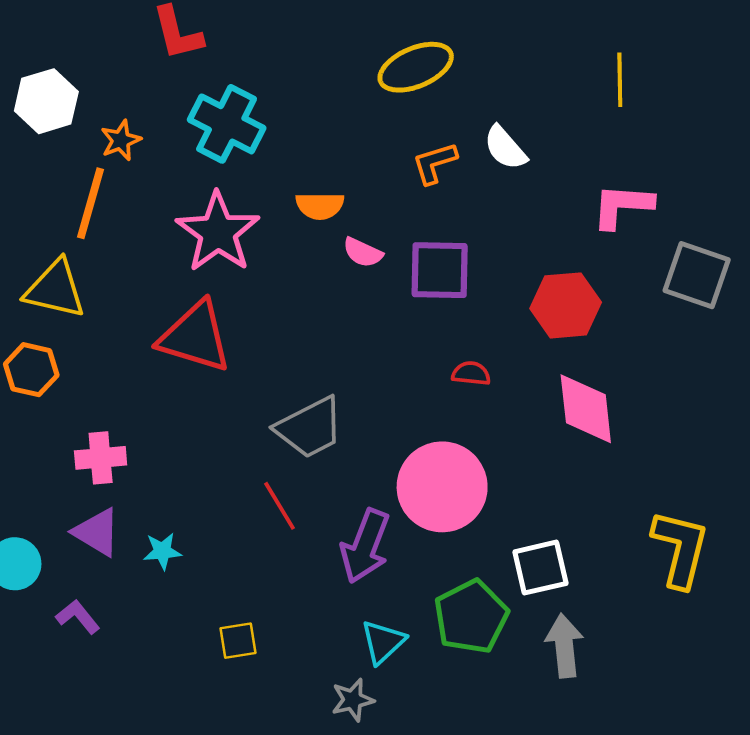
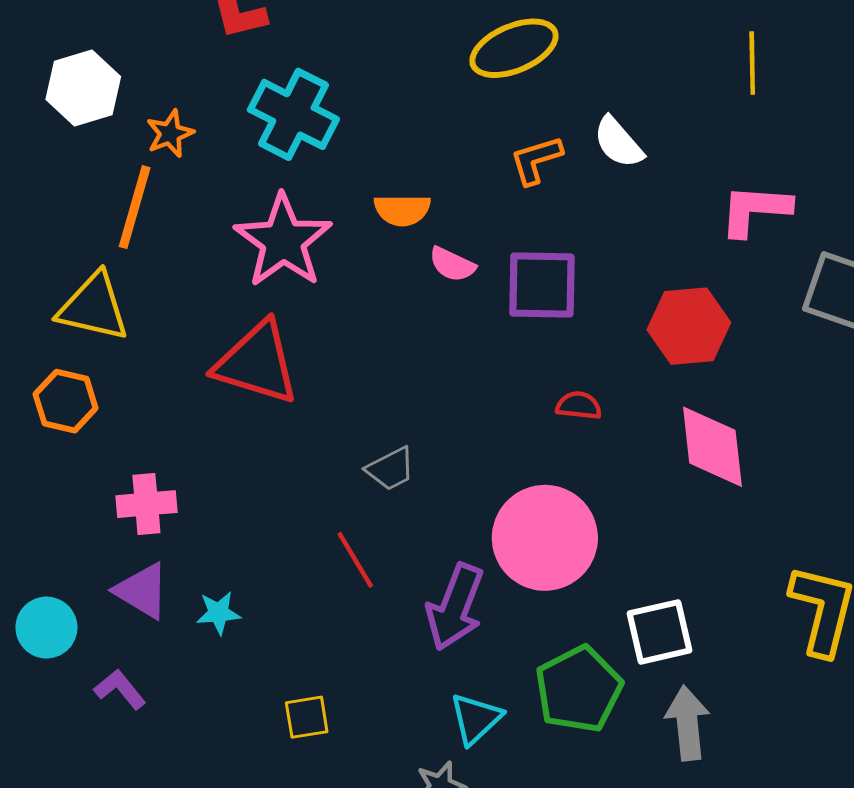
gray trapezoid: (310, 428) -> (390, 469), size x0.6

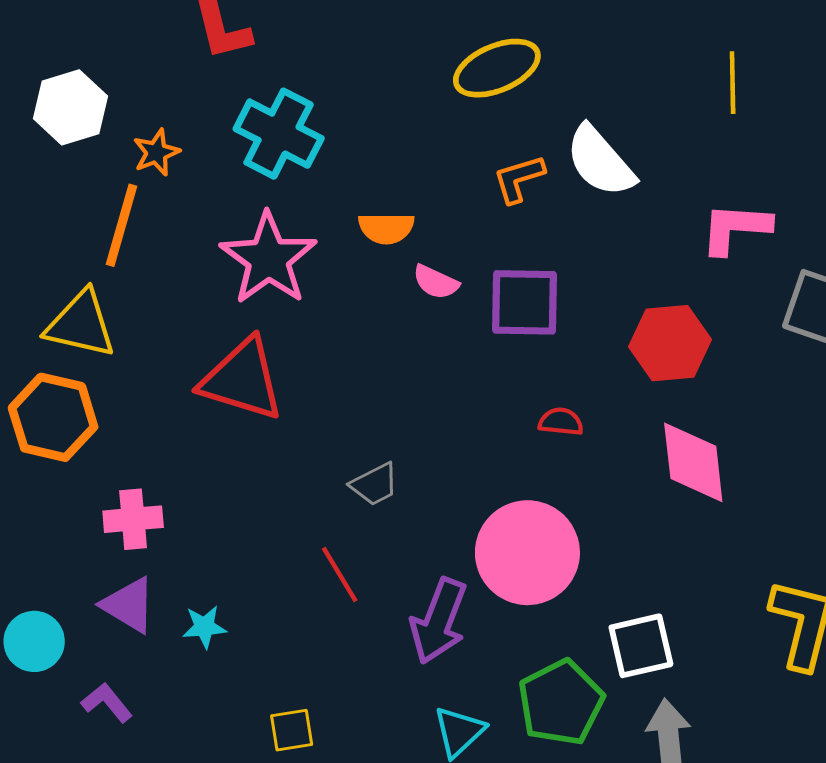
white semicircle: (618, 142) -> (600, 161), size x1.4
orange hexagon: (66, 401) -> (53, 417), size x1.4

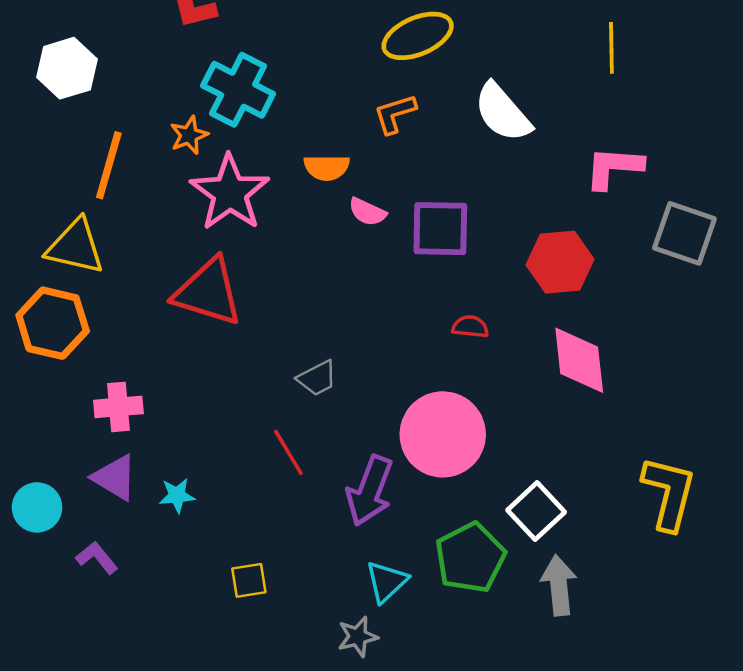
orange star: (156, 153) -> (189, 135), moved
orange L-shape: (519, 179) -> (395, 114), moved
white square: (641, 646) -> (536, 511), turned -30

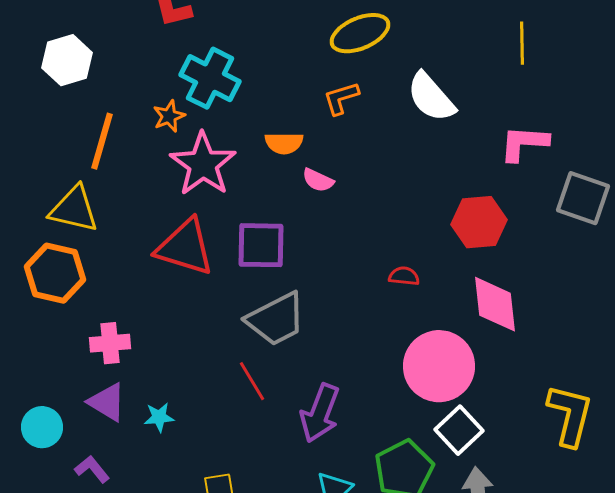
purple square: (440, 229) -> (261, 245), moved
gray trapezoid: (317, 378) -> (276, 319), size x1.8
pink circle: (443, 434) -> (439, 366), moved

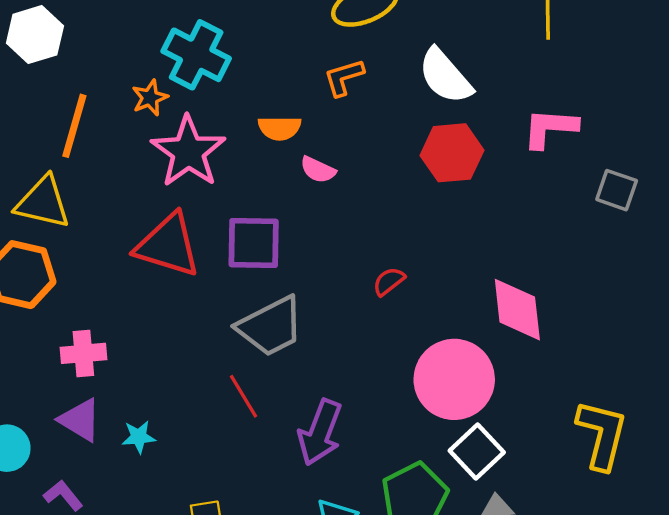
gray square: (583, 198) -> (617, 190), size x0.7
red hexagon: (479, 222) -> (452, 153), moved
red semicircle: (404, 276) -> (389, 281), moved, turned -44

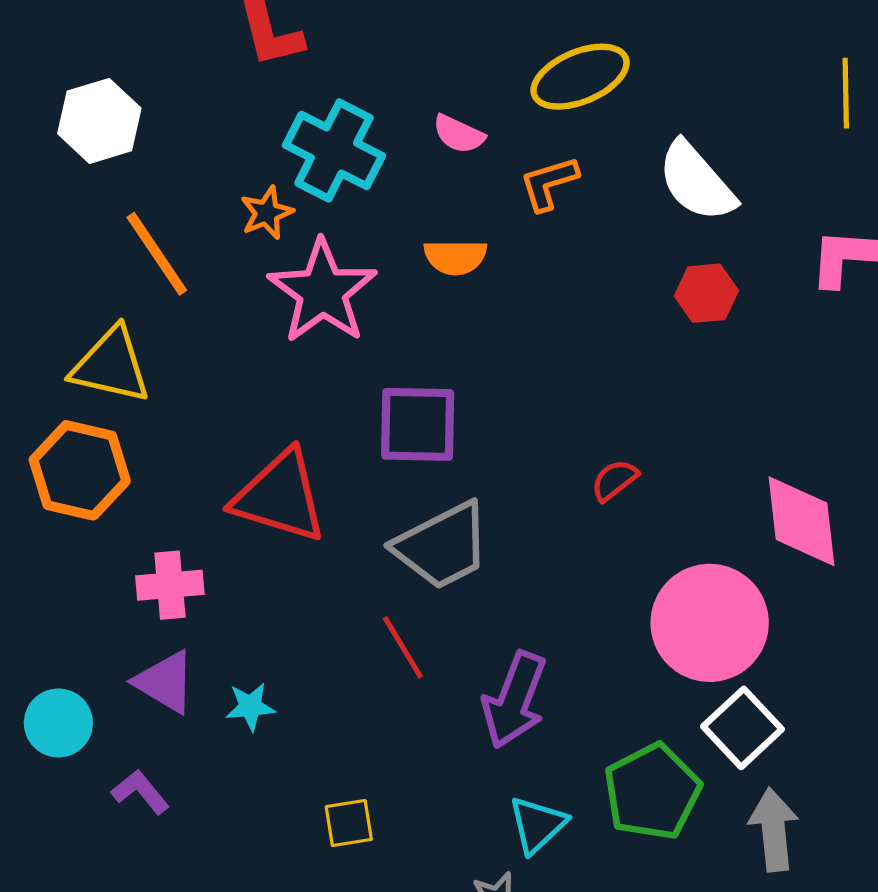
orange line: (74, 126) -> (157, 254), turned -50
red hexagon: (452, 153) -> (706, 293), size x0.7
pink semicircle: (318, 170) -> (459, 134), moved
red triangle: (168, 245) -> (280, 497), moved

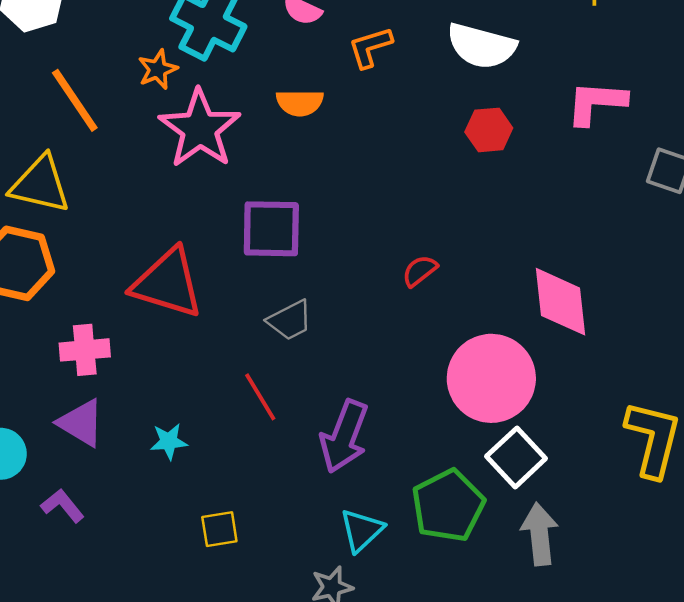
white semicircle: (696, 182) -> (481, 46), turned -34
gray trapezoid: (442, 546) -> (290, 320), size x0.6
cyan star: (250, 707) -> (169, 441), moved

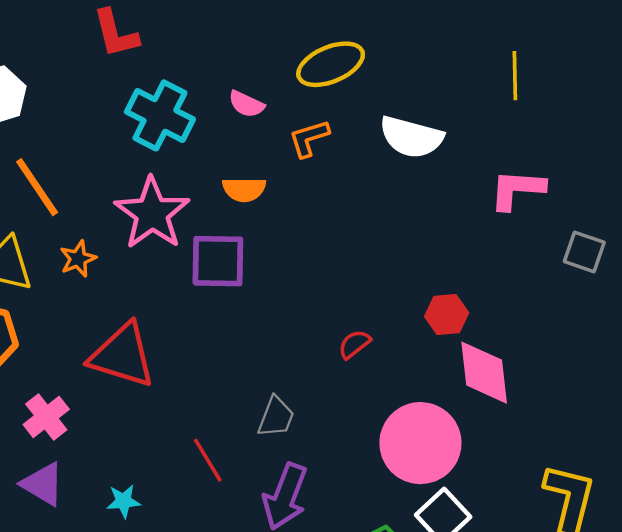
orange star: (158, 69) -> (78, 259), moved
red hexagon: (489, 130) -> (447, 315), moved
purple square: (271, 229) -> (218, 261), moved
gray trapezoid: (290, 320) -> (276, 417), moved, turned -42
pink cross: (85, 350) -> (46, 417), turned -33

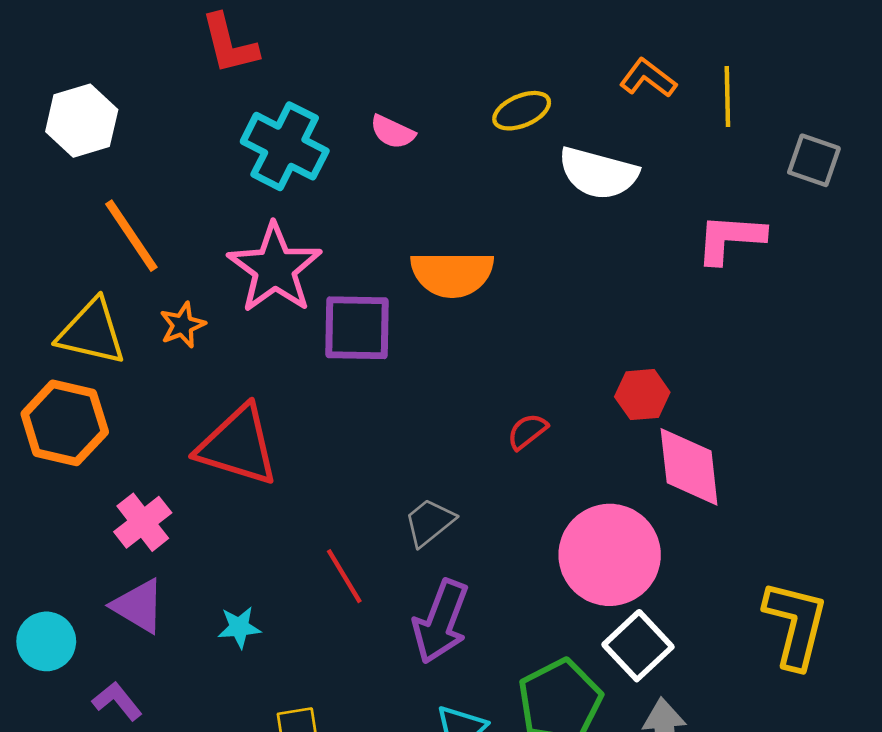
yellow ellipse: (331, 64) -> (522, 111), moved, size x0.7
orange L-shape: (309, 138) -> (648, 78), moved, turned 54
orange semicircle: (244, 189) -> (452, 274), moved, size x1.5
gray square: (584, 252) -> (814, 160), moved
gray trapezoid: (276, 417) -> (429, 522), turned -150

